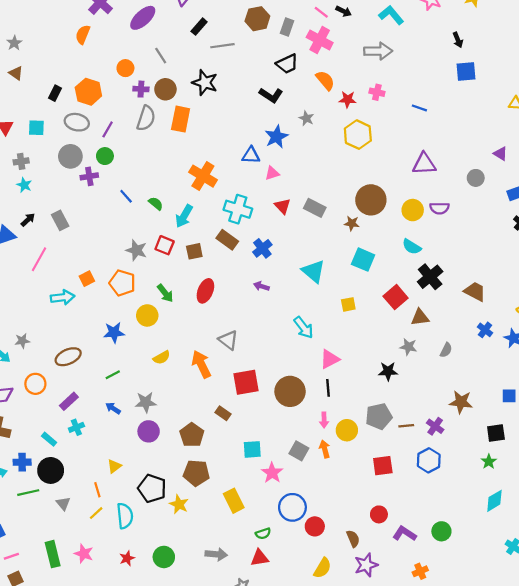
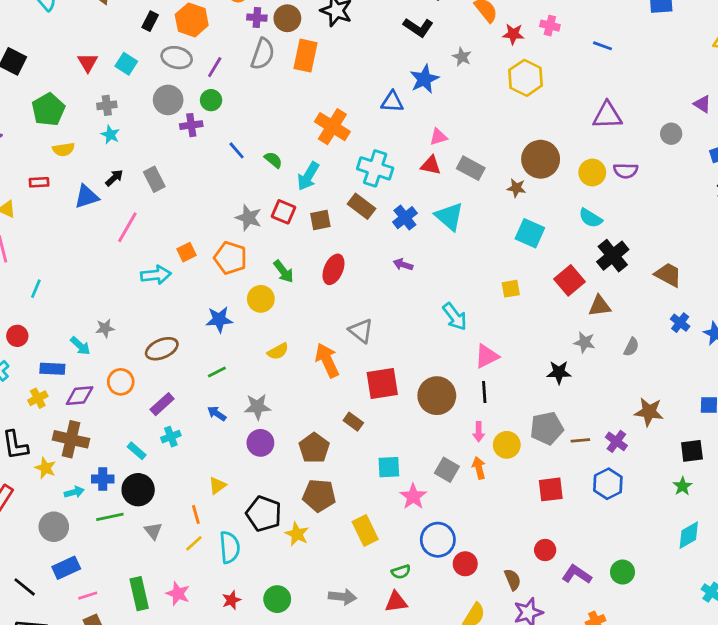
cyan square: (36, 128) -> (126, 64), turned 30
pink triangle: (272, 173) -> (438, 137), moved
red triangle: (283, 206) -> (431, 165), turned -36
cyan triangle: (313, 271) -> (449, 217), moved

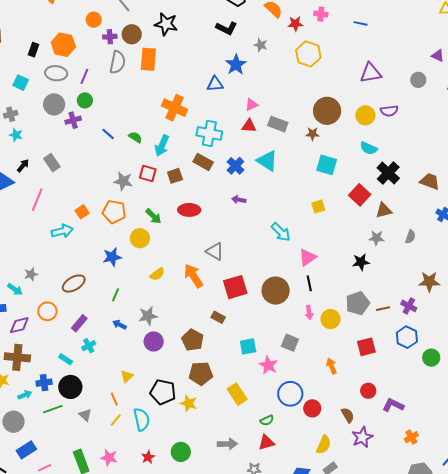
red ellipse: (333, 269) -> (189, 210), turned 75
green line: (217, 372) -> (116, 295), turned -32
orange arrow: (479, 468) -> (332, 366), moved
green circle: (622, 572) -> (431, 358), moved

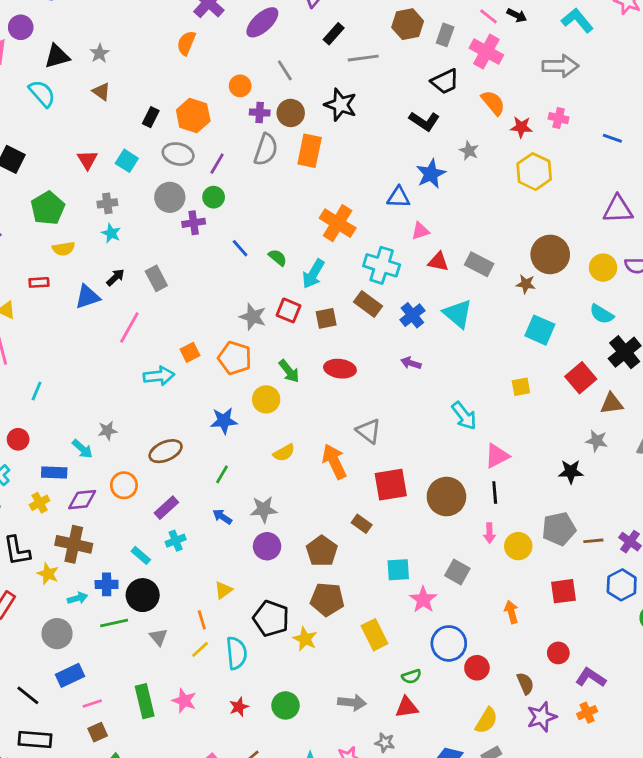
pink triangle: (252, 105) -> (420, 231), moved
orange cross: (411, 437) -> (587, 713), moved

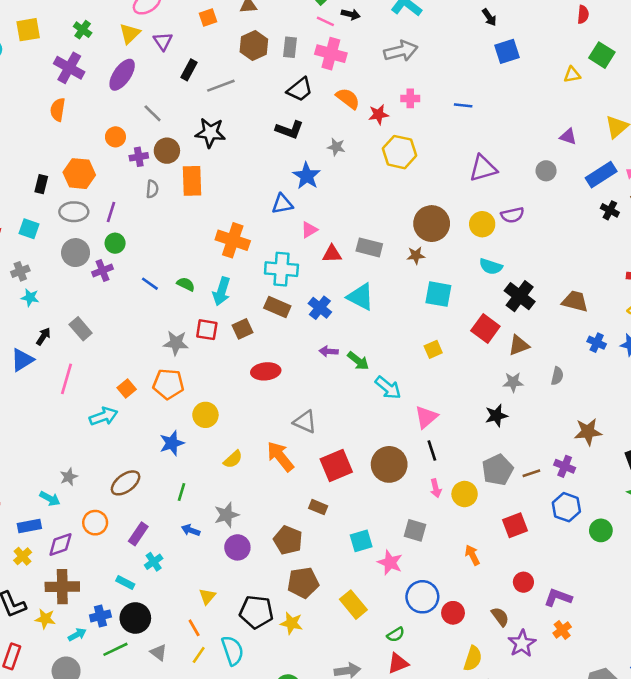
gray semicircle: (266, 150) -> (152, 189), size x0.6
green arrow: (289, 371) -> (358, 361), moved

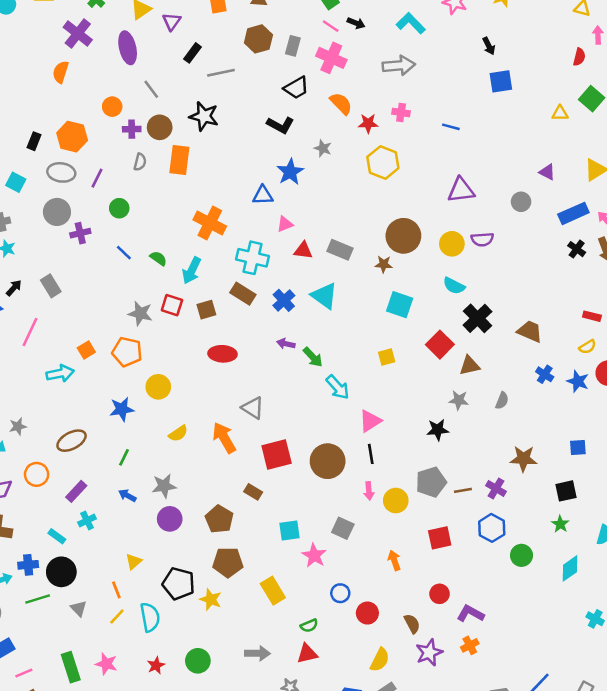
purple ellipse: (122, 75) -> (128, 48), turned -56
green circle: (115, 243) -> (119, 208), moved
blue circle: (422, 597) -> (340, 593), size x0.6

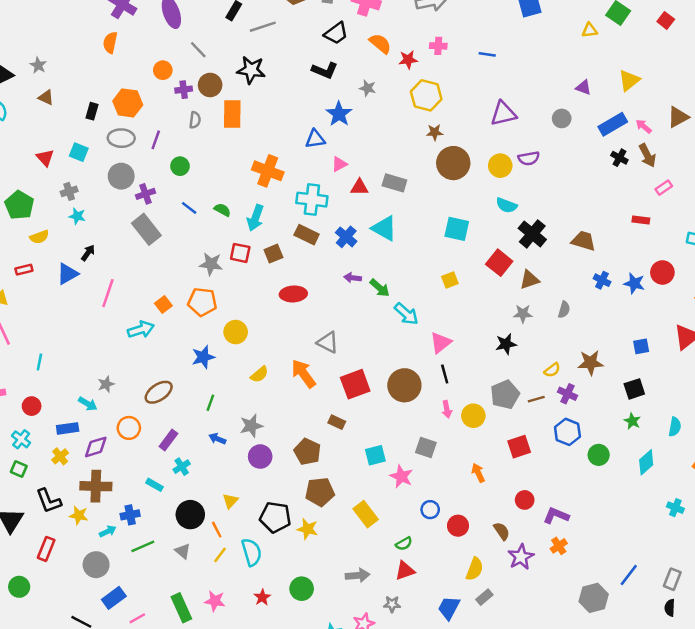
brown star: (384, 264) -> (435, 132), moved
gray rectangle: (51, 286) -> (146, 229), moved, size x1.4
yellow semicircle: (587, 347) -> (552, 370), moved
black circle: (61, 572) -> (190, 515), moved

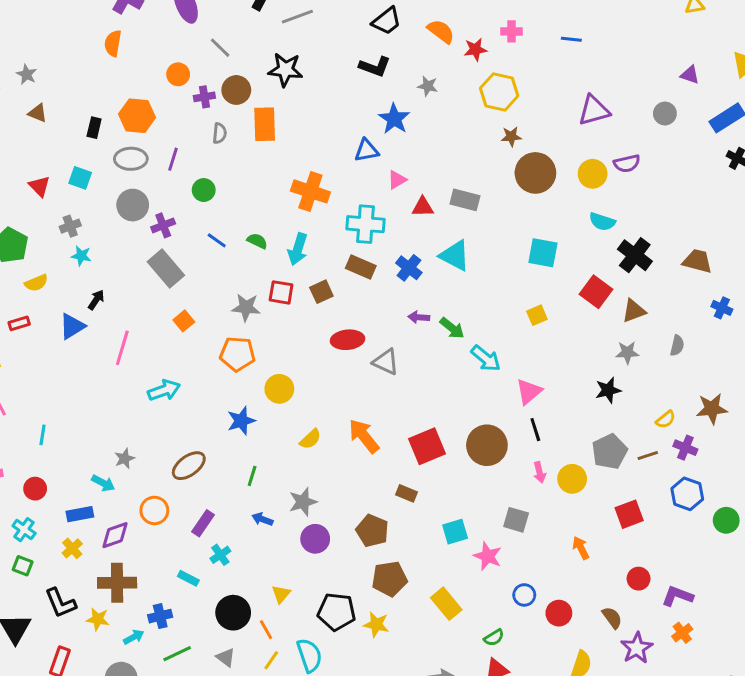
orange square: (163, 304) -> (184, 321), moved
gray triangle: (328, 342) -> (386, 362), moved

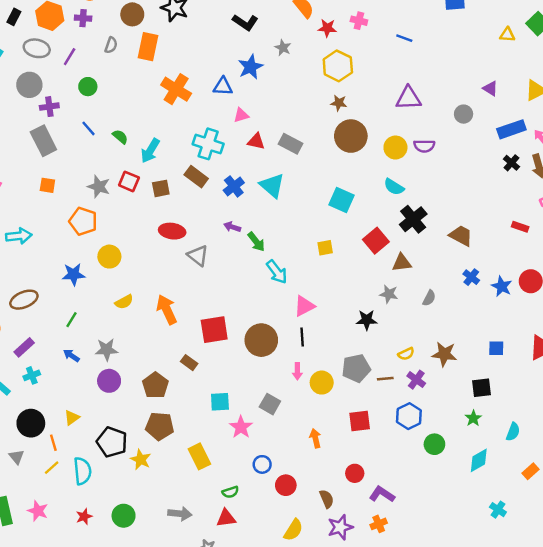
purple cross: (204, 97) -> (83, 18), moved
orange cross: (310, 191) -> (176, 89), moved
orange square: (184, 321) -> (47, 185), turned 35

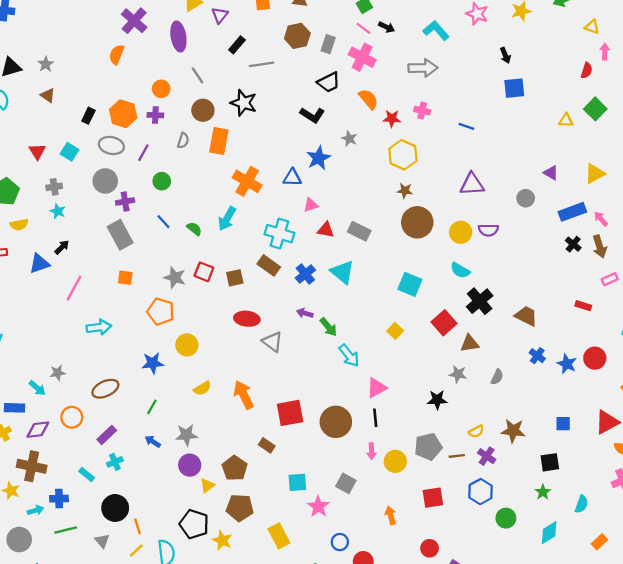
cyan arrow: (150, 151) -> (227, 219), moved
yellow square: (325, 248) -> (395, 331), turned -35
yellow triangle: (72, 418) -> (207, 485), moved

